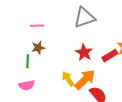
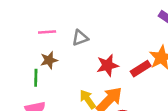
gray triangle: (84, 18) -> (80, 38), moved, size x0.6
red star: (84, 53) -> (108, 65), turned 30

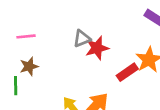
gray triangle: (80, 38) -> (82, 39), moved
red star: (108, 65) -> (97, 48), moved

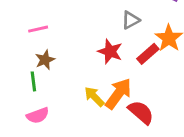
gray triangle: (82, 39) -> (131, 20), moved
red star: (97, 48) -> (110, 51), moved, turned -30

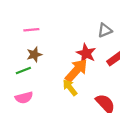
green line: (33, 81) -> (23, 71), turned 70
orange arrow: (118, 94) -> (76, 70), moved

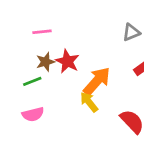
red star: (86, 53) -> (67, 61), moved

